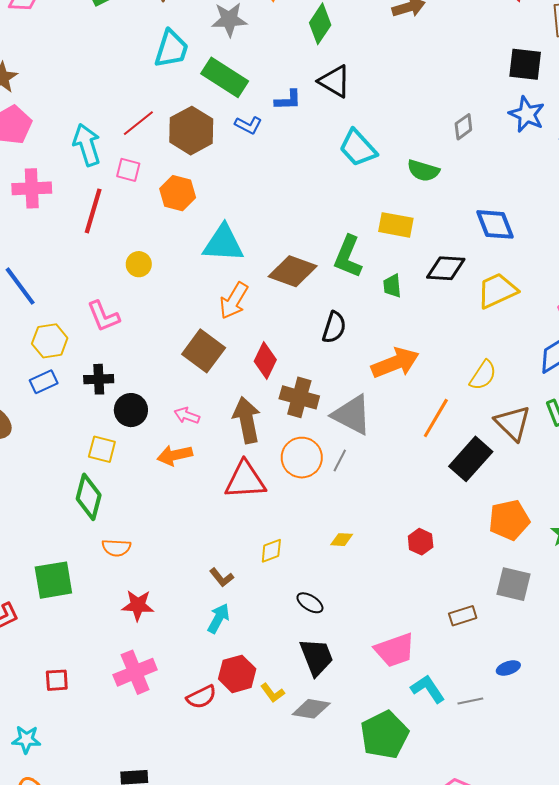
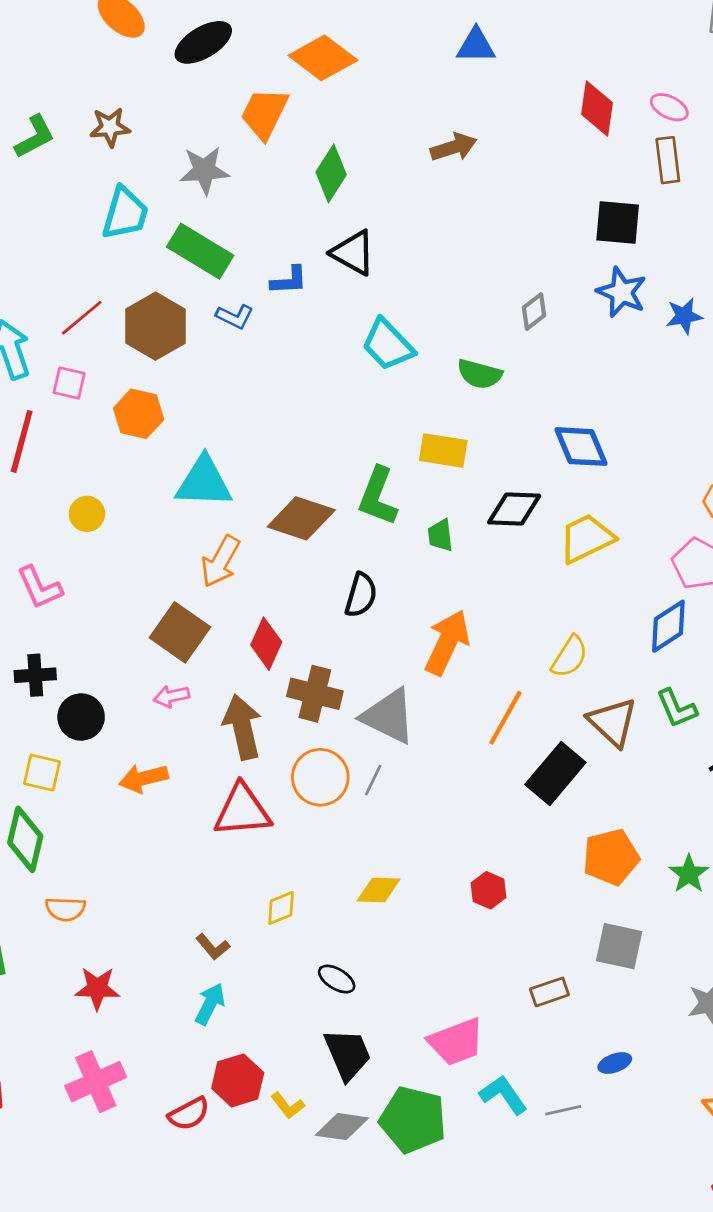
orange arrow: (395, 363) -> (447, 643), turned -42
pink arrow: (187, 415) -> (172, 696), moved, turned -30
yellow diamond: (342, 540) -> (379, 890), size x1.4
green pentagon: (385, 735) -> (413, 1120), moved, turned -30

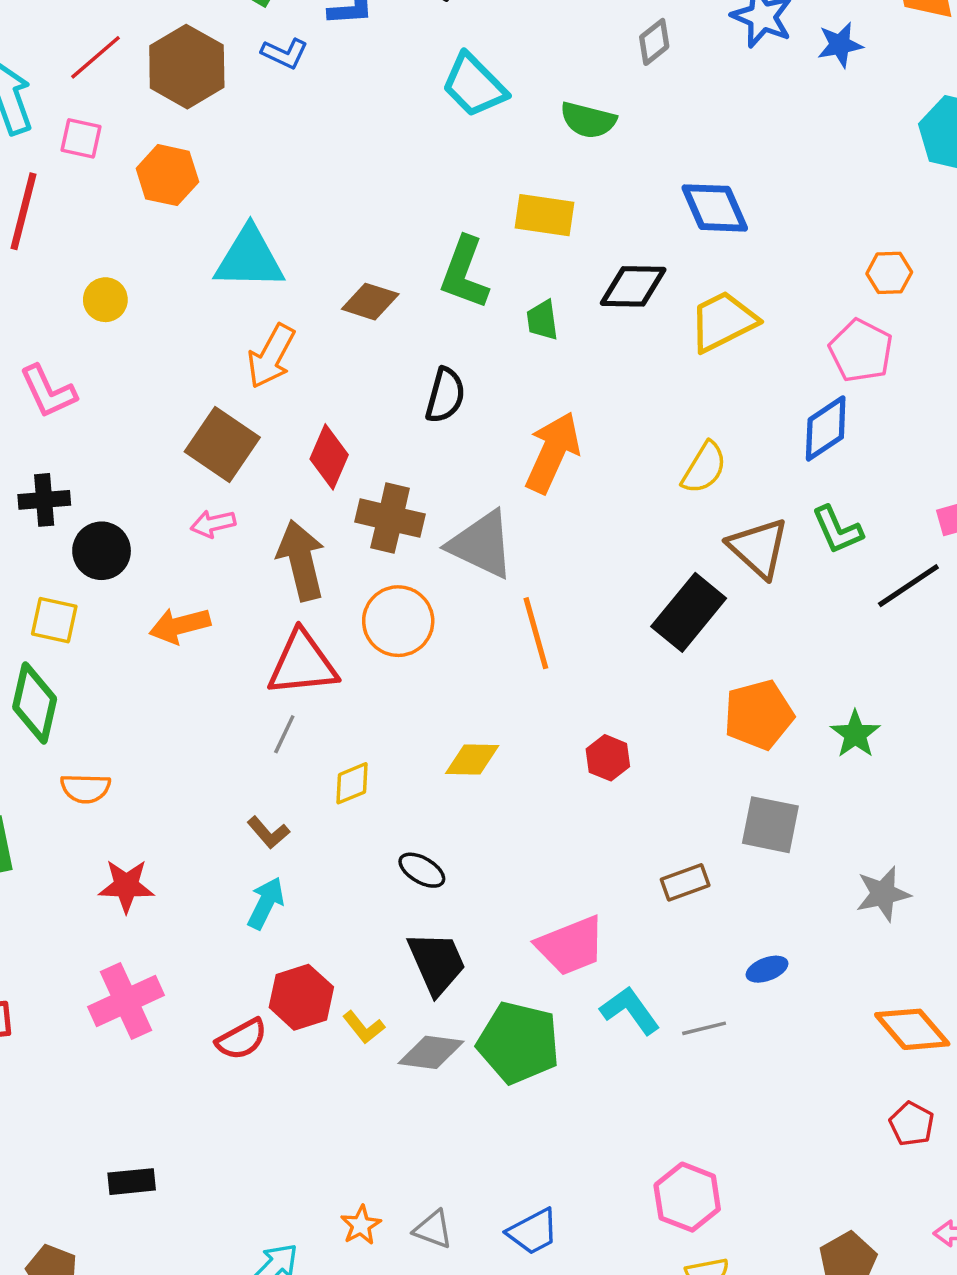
brown diamond: (301, 518) -> (370, 302), size x0.7
orange line: (505, 718) -> (536, 633), moved, turned -44
gray line: (373, 780) -> (284, 734), moved

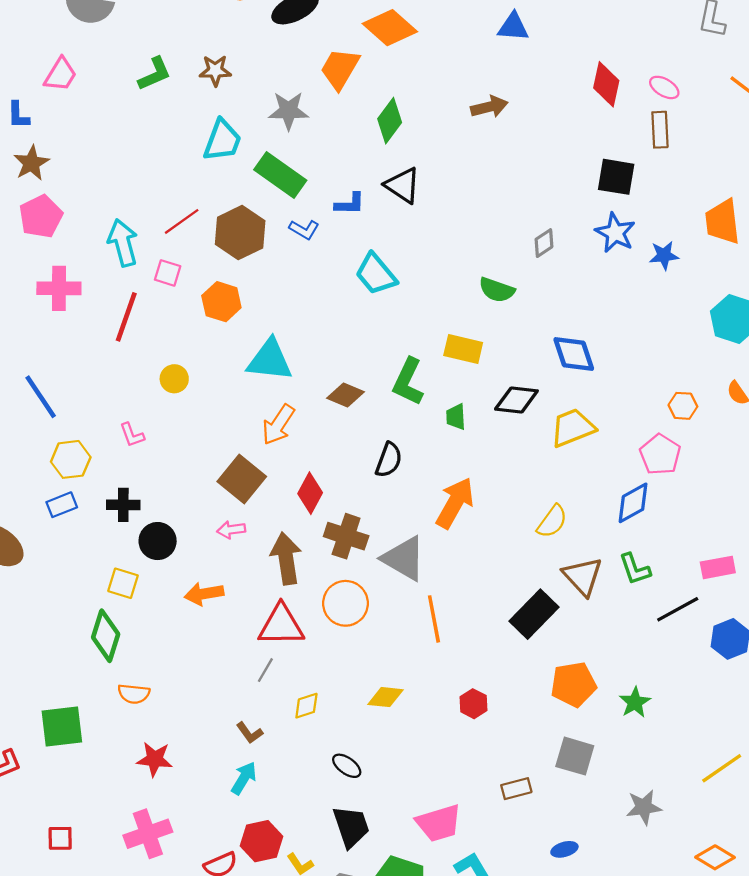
cyan trapezoid: (474, 85) -> (376, 274), moved
pink L-shape: (48, 392) -> (132, 435), size x0.7

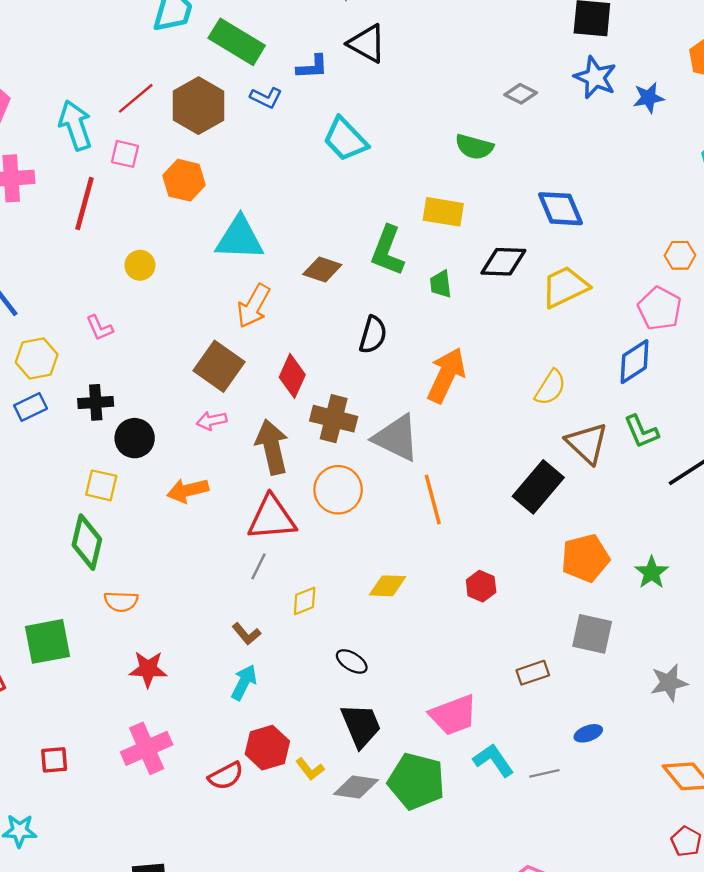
gray diamond: (544, 243) -> (521, 94), turned 64

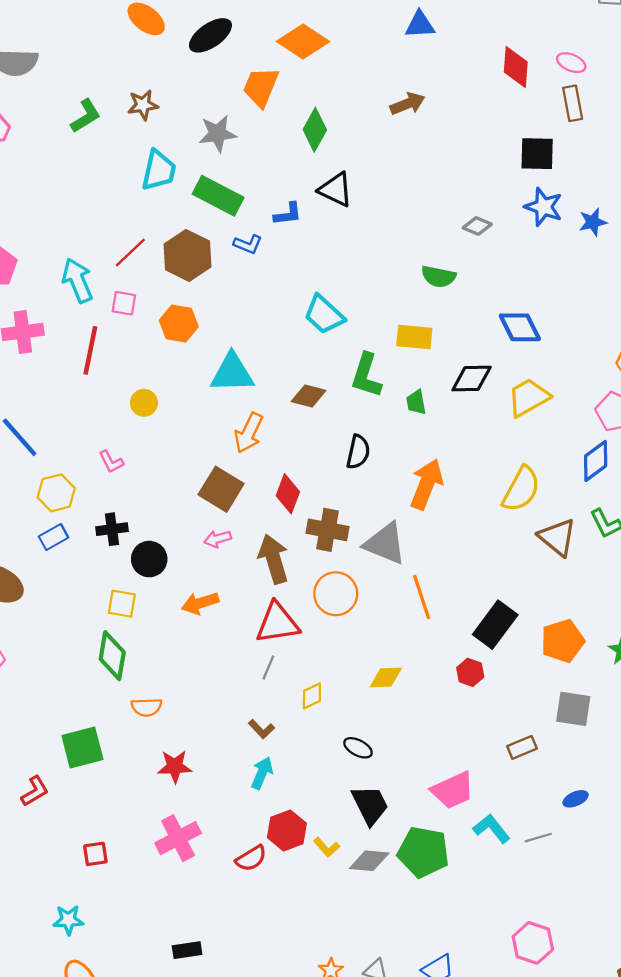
cyan trapezoid: (345, 139) -> (324, 315), moved
yellow semicircle: (550, 387) -> (521, 489), size x1.4
black rectangle: (538, 487) -> (495, 625), moved

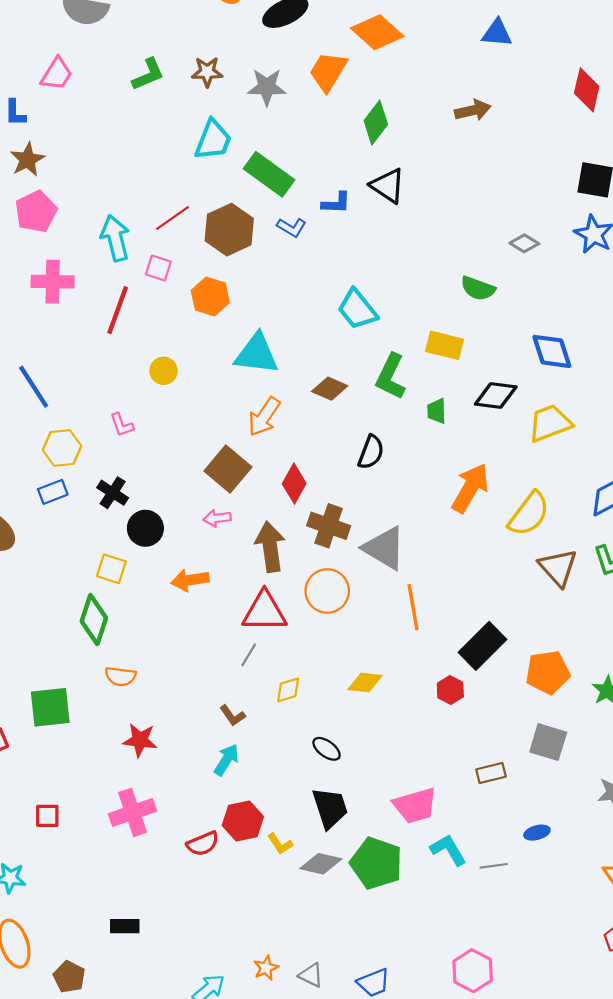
gray star: (218, 134) -> (267, 87), moved
orange arrow: (427, 484) -> (470, 488), moved
black cross: (112, 529) -> (113, 493), turned 32

